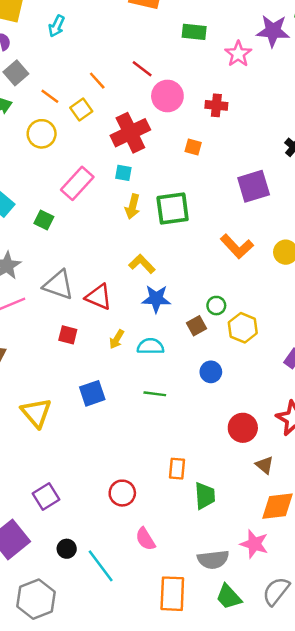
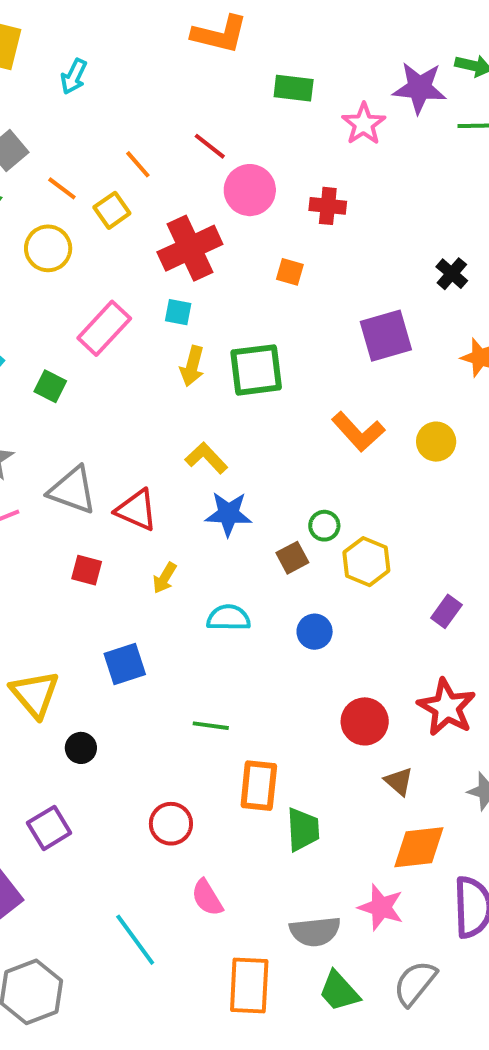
cyan semicircle: (150, 346) -> (229, 618), moved
green line: (155, 394) -> (211, 726), moved
orange rectangle: (177, 469) -> (259, 786), size x1.4
black circle: (67, 549) -> (81, 748), moved

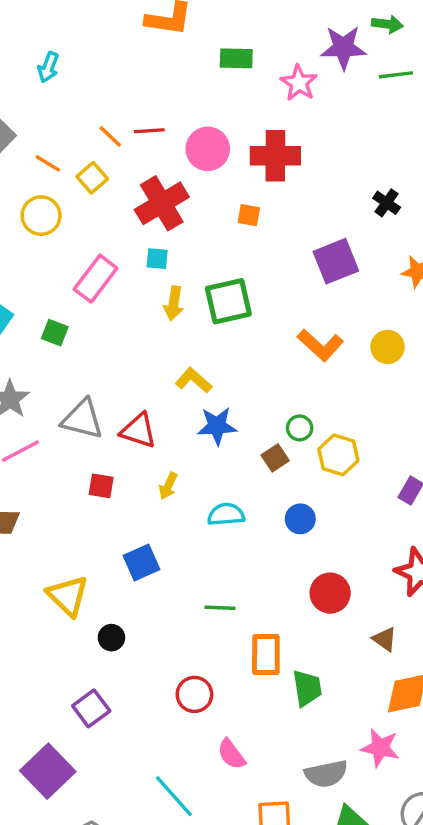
red line: (210, 146) -> (149, 131), moved, turned -36
red cross: (328, 206) -> (275, 156), size x1.6
red circle: (365, 721) -> (330, 593), moved

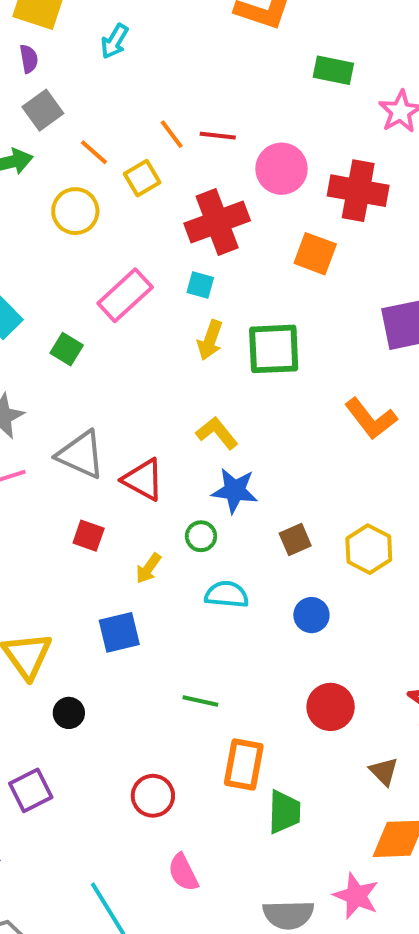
orange square: (249, 215) -> (315, 254), size x1.5
green circle: (300, 428) -> (201, 536), moved
yellow arrow: (168, 486) -> (148, 568), moved

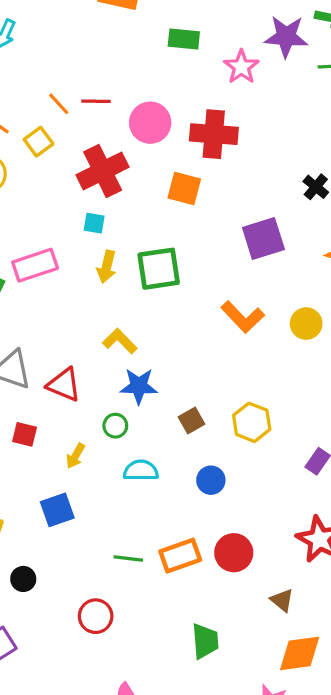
pink rectangle: (125, 295) -> (35, 265), moved, turned 30
orange rectangle: (244, 765) -> (180, 556), moved, turned 66
red circle: (153, 796) -> (96, 616), moved

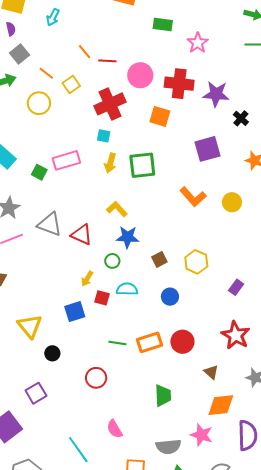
purple star: (286, 37) -> (216, 94), moved
orange line: (59, 104) -> (85, 52), moved
red square: (25, 434) -> (102, 298), moved

